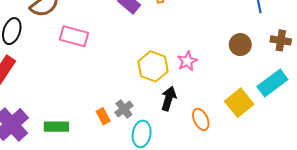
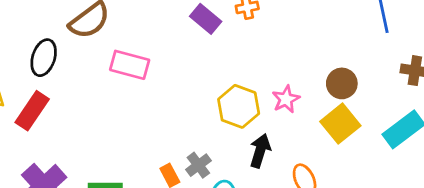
brown circle: (240, 45) -> (342, 83), moved
yellow square: (239, 103) -> (340, 124), moved

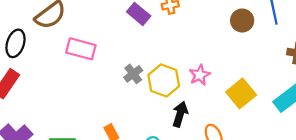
brown circle: (342, 83) -> (242, 20), moved
gray cross: (198, 165) -> (133, 74), moved

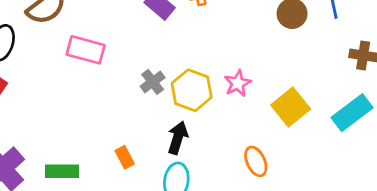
black arrow: (180, 114) -> (178, 138), moved

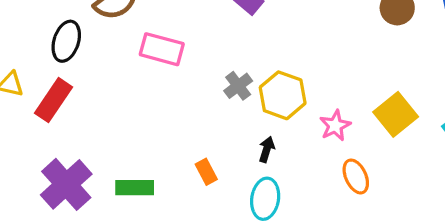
pink star: (238, 83) -> (335, 126), moved
black arrow: (178, 138) -> (267, 149), size x0.7

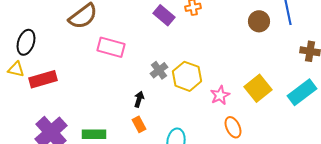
black ellipse: (66, 41) -> (26, 42), moved
red rectangle: (54, 100) -> (43, 79), turned 40
black arrow: (267, 149) -> (139, 99), moved

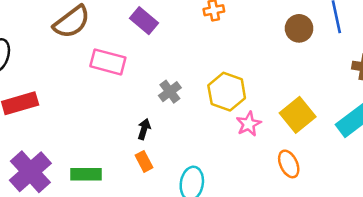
purple rectangle: (164, 15) -> (144, 21), moved
yellow hexagon: (187, 76) -> (227, 92), moved
orange ellipse: (233, 127) -> (289, 164), moved

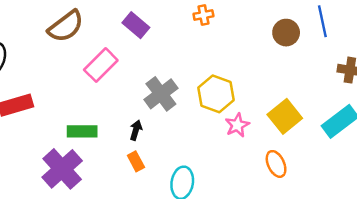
pink rectangle: (108, 62) -> (101, 65), turned -60
gray cross: (170, 92) -> (161, 94), size x1.5
purple cross: (30, 172) -> (62, 169), moved
green rectangle: (86, 174) -> (82, 131), moved

